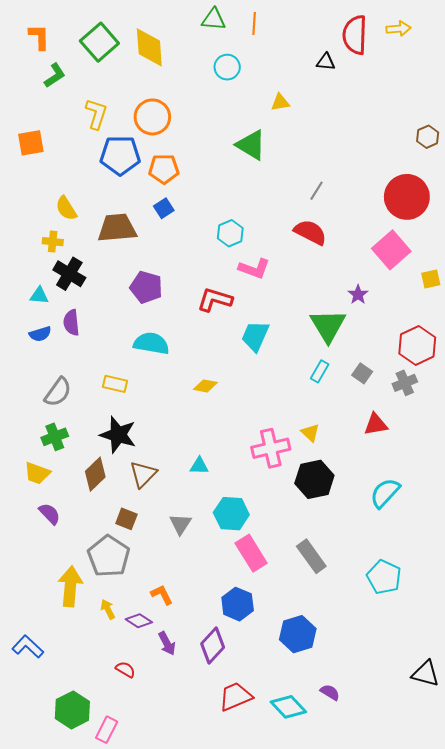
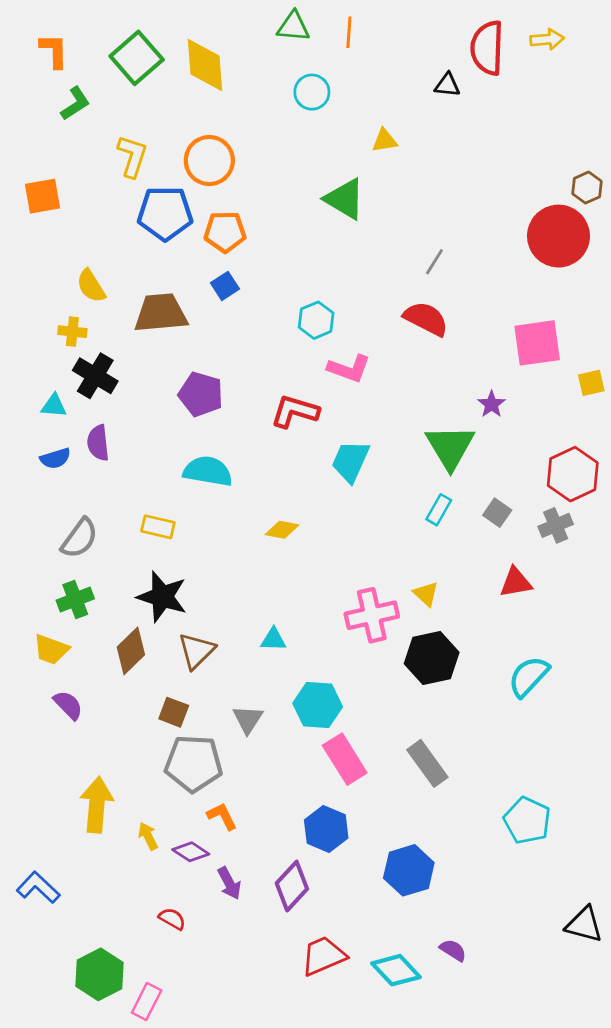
red circle: (407, 197) -> (558, 236), moved
pink square: (391, 250) -> (537, 343), turned 33
gray pentagon: (109, 556) -> (194, 763), moved, turned -30
cyan pentagon: (384, 577) -> (527, 820), moved

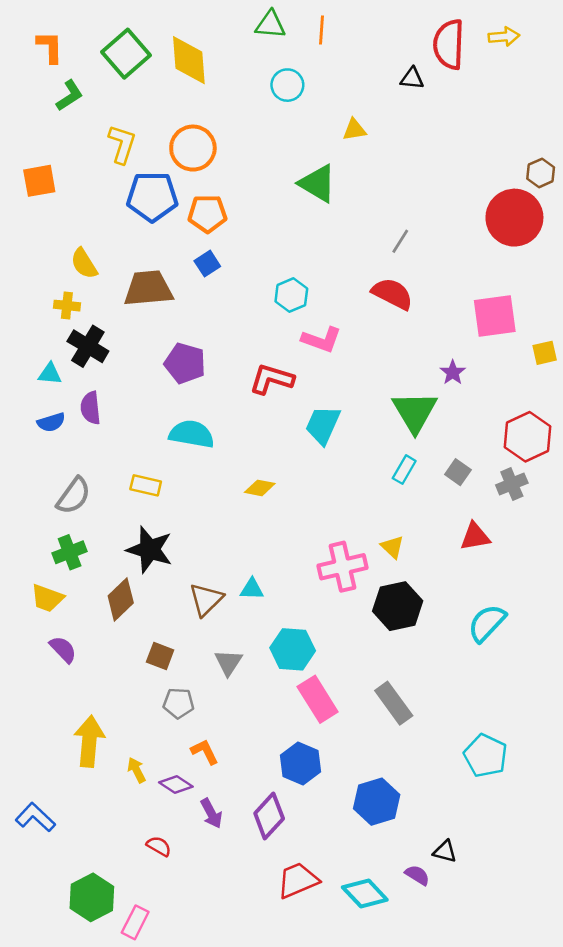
brown triangle: (196, 651) -> (206, 599), moved
gray pentagon: (194, 763) -> (178, 703), size x0.6
black triangle: (584, 925) -> (445, 851), moved, size x0.7

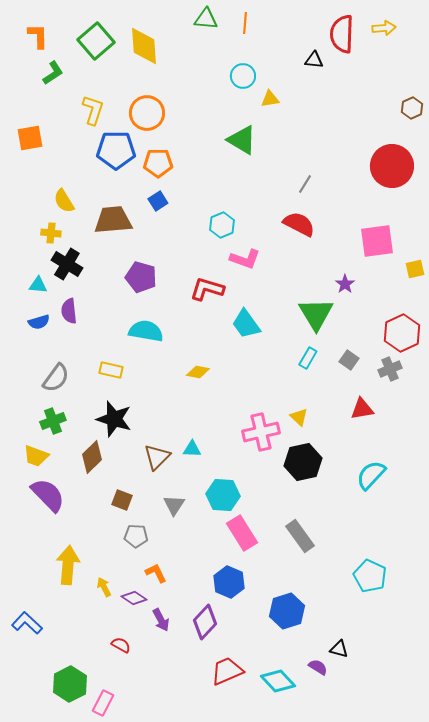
cyan circle: (287, 85) -> (243, 76), moved
brown hexagon: (541, 173) -> (412, 108), moved
cyan trapezoid: (323, 425) -> (246, 324), turned -60
purple semicircle: (63, 649) -> (48, 495), size x1.6

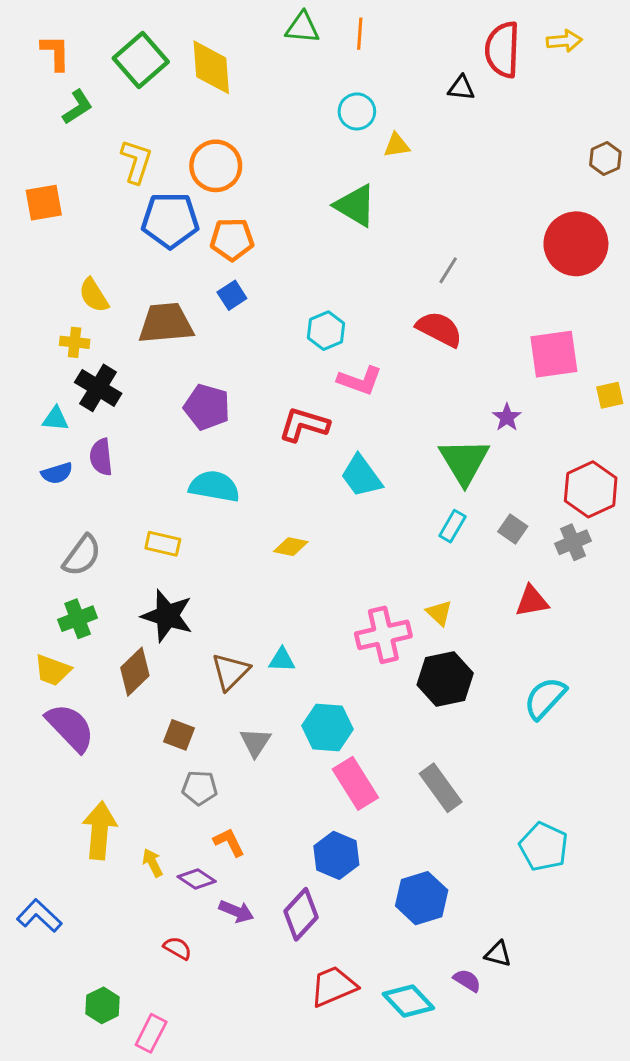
purple arrow: (161, 620) -> (236, 911), turned -40
green hexagon: (70, 684) -> (103, 1005), size x0.7

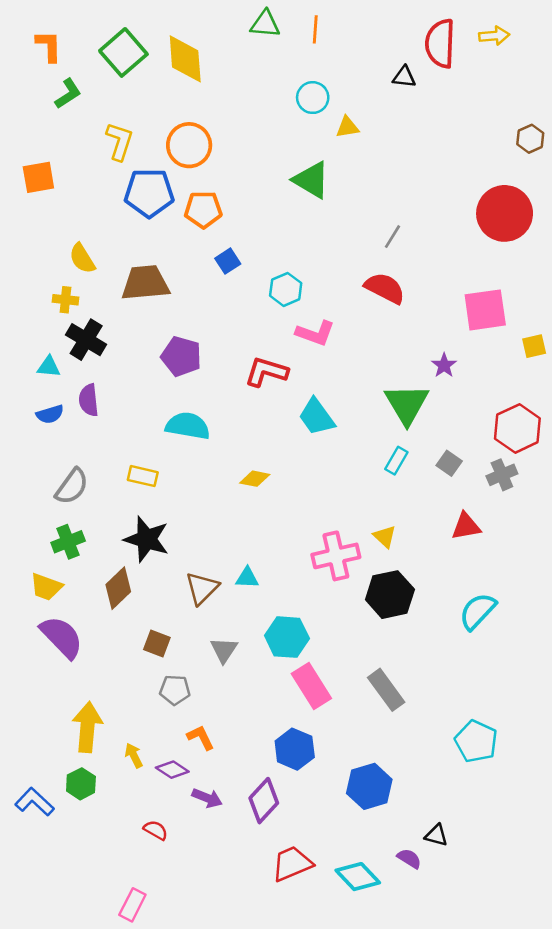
blue square: (232, 295) -> (228, 261), moved
green hexagon: (103, 1005) -> (81, 784), moved

